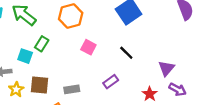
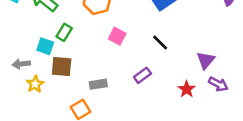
brown square: (39, 85) -> (62, 66), moved

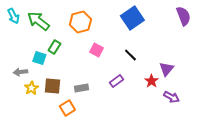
brown square: (62, 66) -> (52, 86), moved
purple arrow: (218, 84) -> (171, 97), moved
red star: (187, 89) -> (151, 81), moved

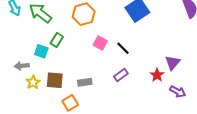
black line: (130, 55) -> (123, 48), moved

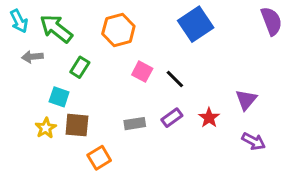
cyan square: (41, 51) -> (59, 97), moved
gray arrow: (22, 66) -> (32, 57), moved
red star: (157, 75) -> (209, 118), moved
gray rectangle: (85, 82) -> (135, 124), moved

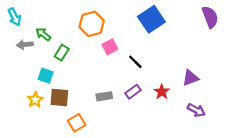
green arrow: (56, 29) -> (43, 34), moved, size x0.6
pink square: (142, 72) -> (110, 47), moved, turned 35
purple triangle: (246, 100) -> (191, 78), turned 30

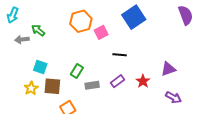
cyan arrow: (15, 17) -> (13, 15), turned 49
pink square: (110, 47) -> (101, 32), moved
green rectangle: (62, 53) -> (77, 71), moved
black line: (135, 62) -> (120, 55), turned -40

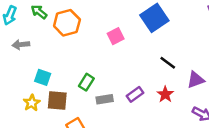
orange hexagon: (81, 21) -> (67, 23), moved
green arrow: (38, 30) -> (39, 12), moved
black line: (120, 55) -> (168, 63), moved, turned 32

